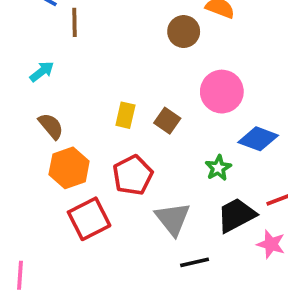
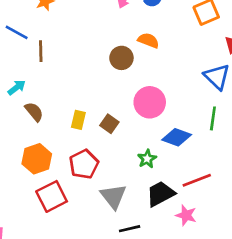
brown semicircle: (51, 126) -> (34, 112), moved

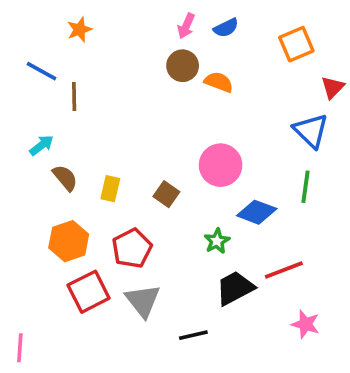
brown circle: (121, 58) -> (183, 66), moved
yellow rectangle: (78, 120) -> (110, 189), moved
gray triangle: (113, 196) -> (143, 301), moved
pink star: (186, 215) -> (305, 324), moved

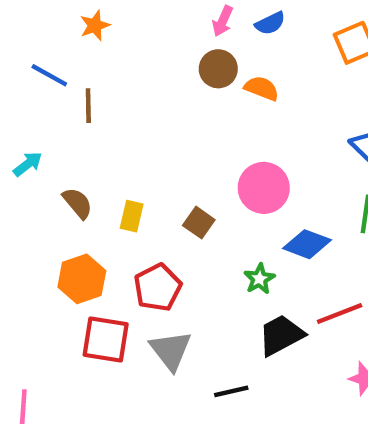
cyan arrow: (42, 145) -> (28, 164), moved
red square: (89, 292) -> (106, 339), turned 36

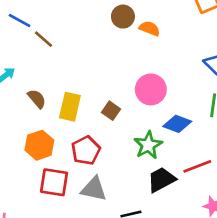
brown line: (88, 106) -> (43, 39), turned -48
yellow rectangle: (132, 216) -> (70, 107), size x1.5
green star: (259, 279) -> (148, 145), size x1.5
gray triangle: (171, 350) -> (94, 189), turned -40

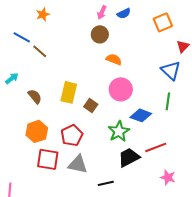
orange semicircle: (149, 28) -> (114, 59), moved
yellow rectangle: (70, 107) -> (69, 92), moved

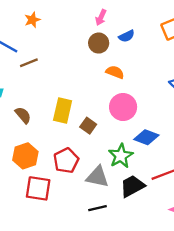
blue semicircle: (124, 13) -> (127, 36), moved
brown line: (40, 51) -> (29, 63), turned -63
gray triangle: (78, 164) -> (97, 177), moved
black line: (106, 183) -> (97, 208), moved

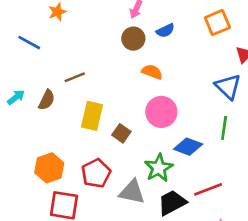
brown line: (29, 63) -> (75, 77), moved
brown semicircle: (23, 115) -> (47, 100), moved, turned 66

